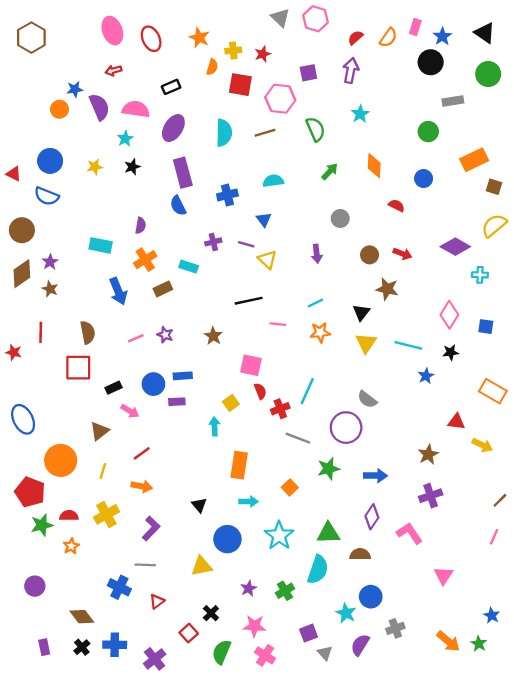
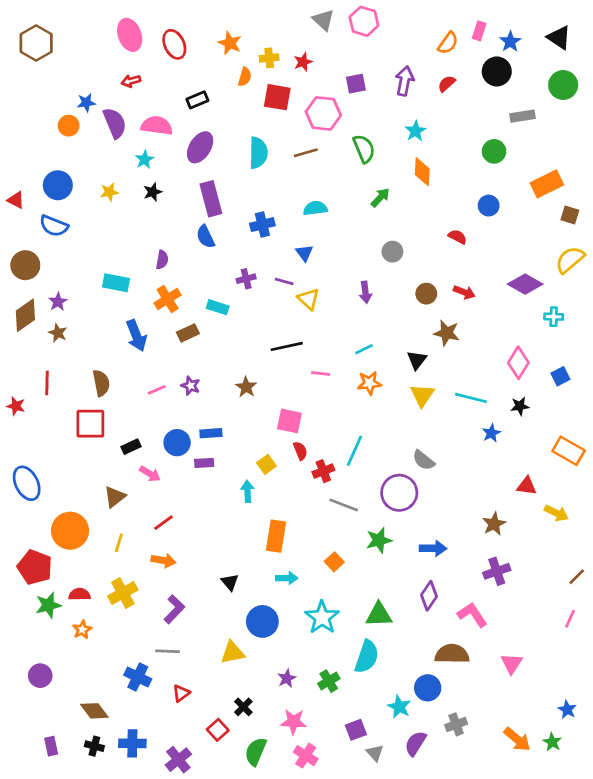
red semicircle: (355, 38) -> (447, 84), moved
orange diamond: (374, 166) -> (422, 172), moved
blue square: (486, 327) -> (560, 376), turned -35
brown semicircle: (360, 554) -> (452, 654), moved, size x1.4
black cross: (82, 647) -> (94, 746), turned -35

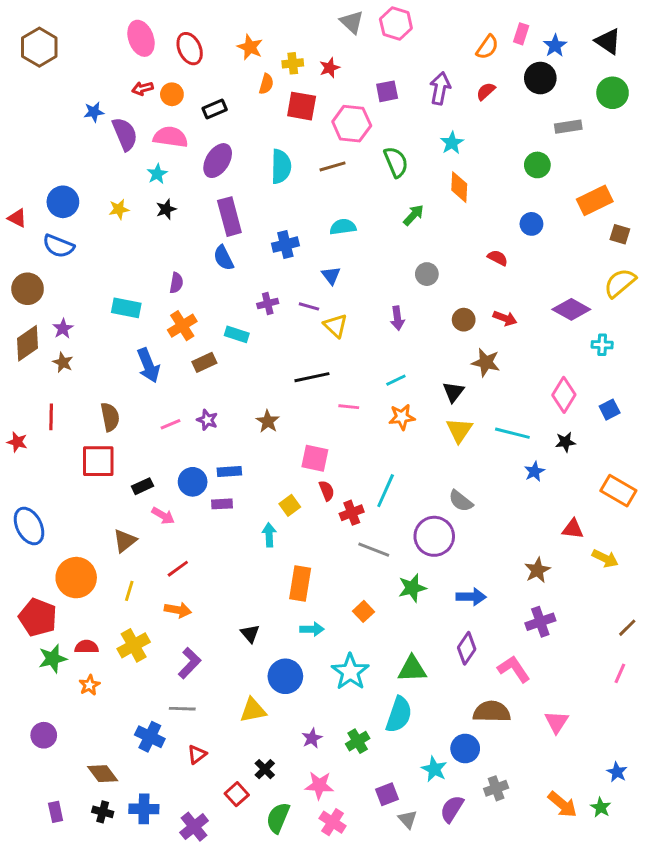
orange circle: (69, 126) -> (172, 94), moved

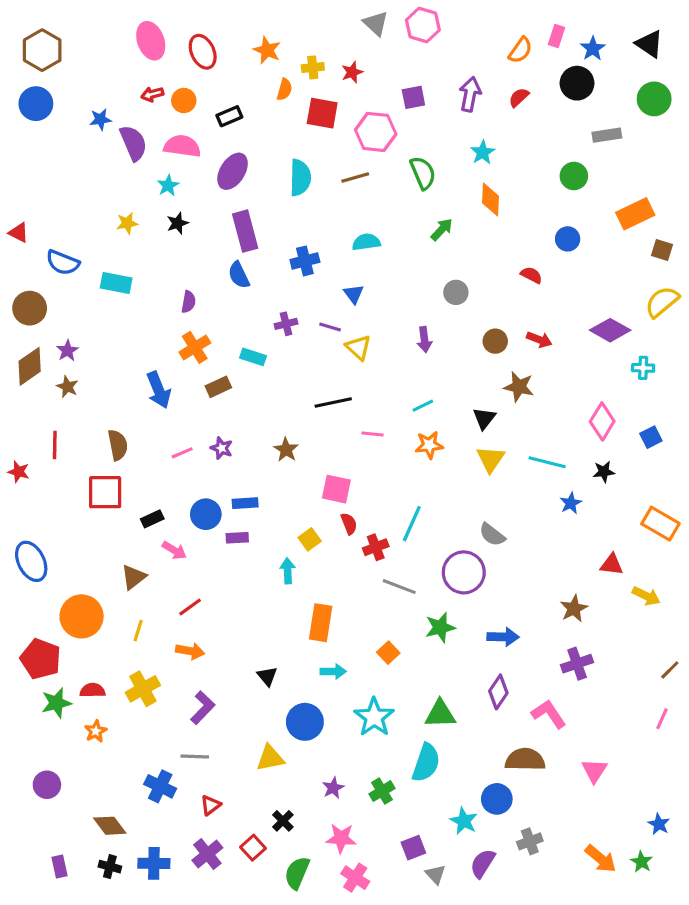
blue circle: (63, 202) -> (36, 104), moved
cyan rectangle: (126, 308) -> (116, 283), moved
purple cross: (194, 827) -> (207, 854), moved

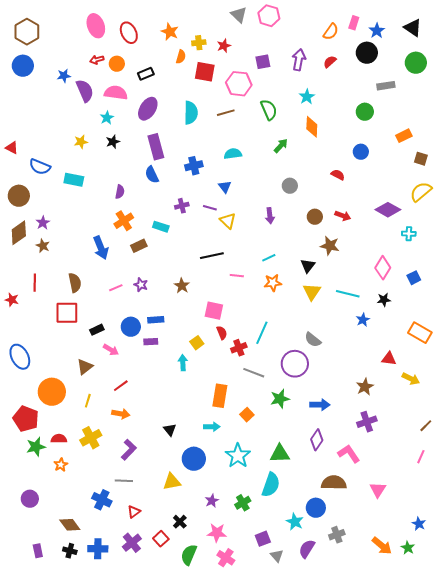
orange rectangle: (635, 214) -> (404, 136), size x0.7
orange rectangle: (321, 623) -> (220, 396), moved

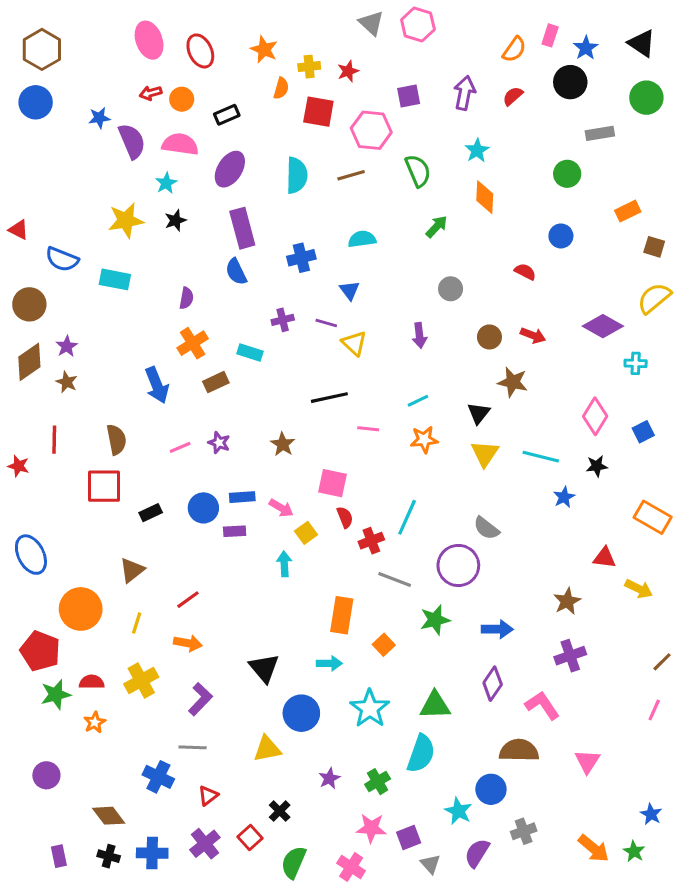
yellow star: (81, 142) -> (126, 220), size x1.6
pink arrow: (111, 350) -> (281, 508), moved
black triangle: (170, 430) -> (264, 668), size x1.5
pink star: (217, 533) -> (371, 828), moved

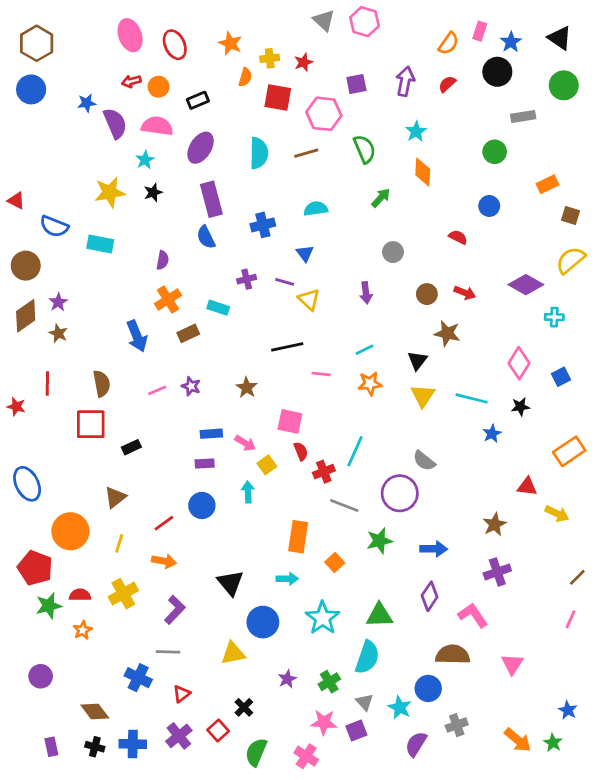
blue circle: (203, 508) -> (202, 505), moved
orange rectangle: (653, 517) -> (569, 451), turned -64
gray triangle: (430, 864) -> (365, 702), moved

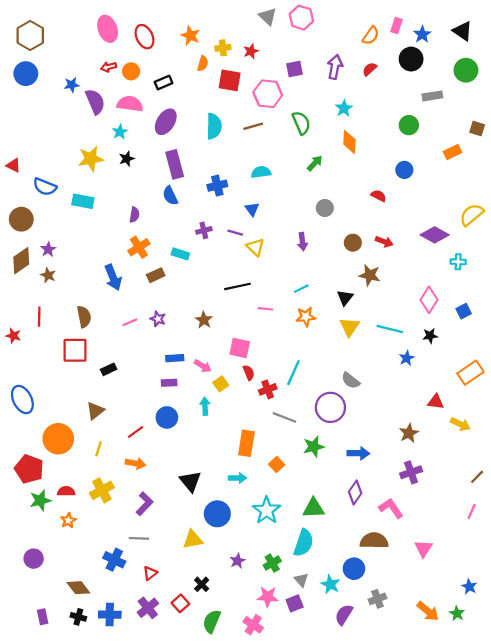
brown square: (571, 215) -> (477, 128), moved

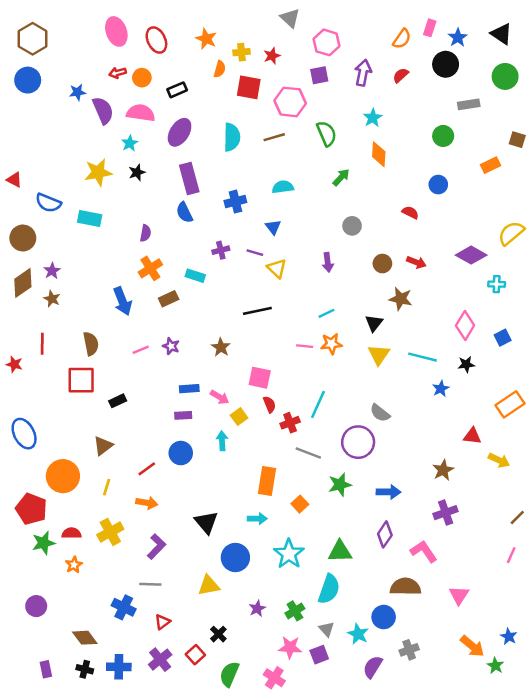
pink hexagon: (301, 18) -> (327, 42), moved
pink line: (265, 309) -> (305, 346), moved
orange arrow: (428, 611) -> (472, 646), moved

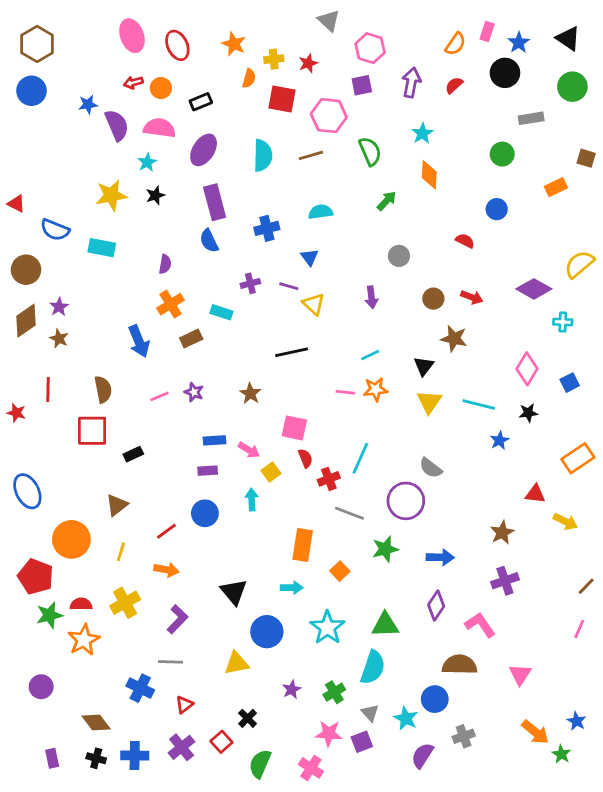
orange star: (74, 565) -> (84, 640), size x1.6

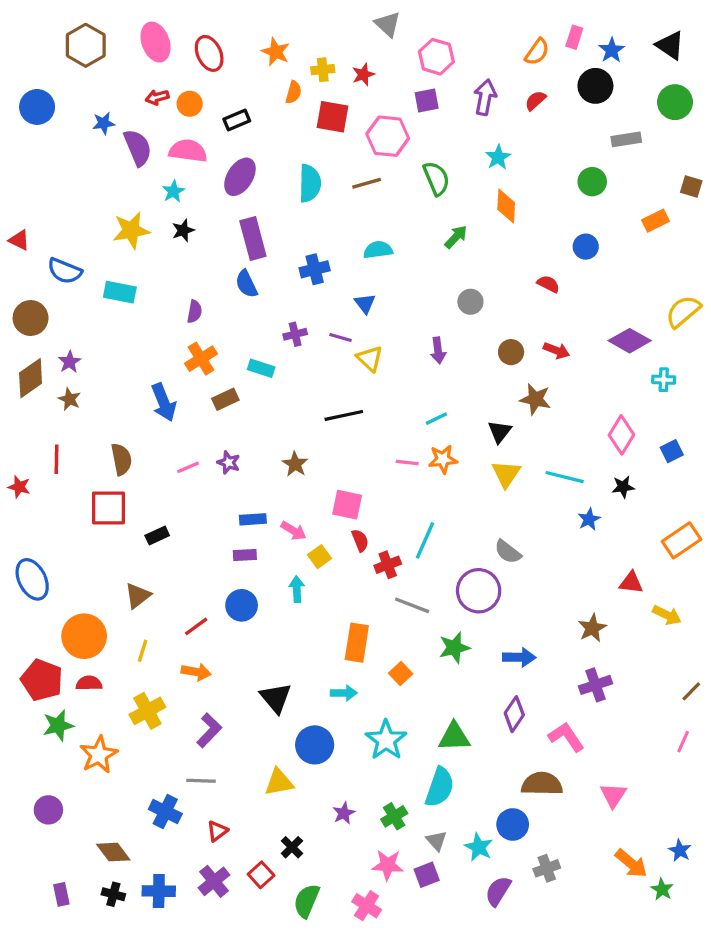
brown hexagon: (37, 44) -> (86, 45), moved
red semicircle: (81, 604) -> (89, 683), moved

